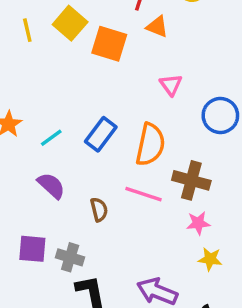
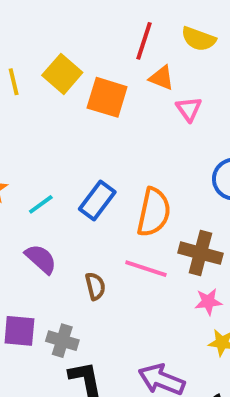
pink triangle: (171, 85) -> (189, 109), moved

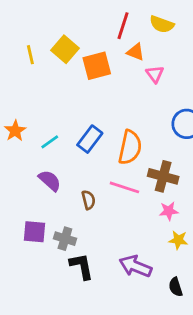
orange square: (107, 97) -> (97, 66), turned -32

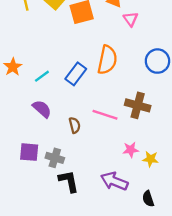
orange semicircle: (130, 147) -> (107, 60), moved
pink star: (169, 211) -> (131, 150), moved

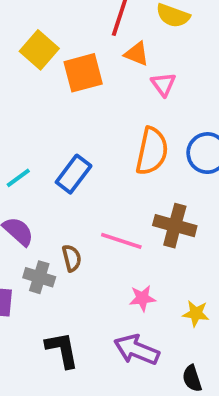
orange semicircle: (107, 60) -> (152, 151), moved
pink star: (131, 150) -> (142, 298), moved
gray cross: (55, 158) -> (39, 277), moved

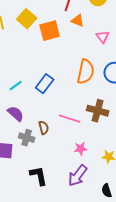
pink triangle: (163, 84) -> (103, 37), moved
purple arrow: (137, 350) -> (78, 176), turned -75

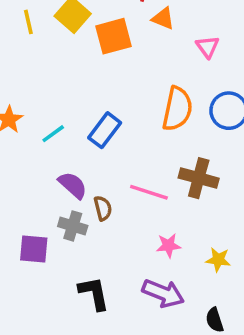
purple semicircle: (16, 114) -> (73, 185), moved
purple arrow: (78, 176) -> (163, 293), turned -105

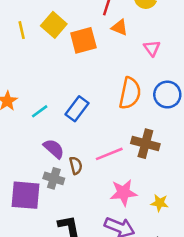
pink line: (149, 192) -> (109, 154), turned -40
pink star: (168, 245) -> (123, 193), size x1.5
purple square: (34, 249) -> (25, 195), size x1.4

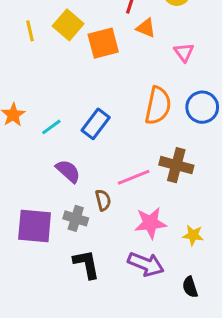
brown semicircle: (76, 165) -> (103, 200), moved
gray cross: (54, 178) -> (76, 218), moved

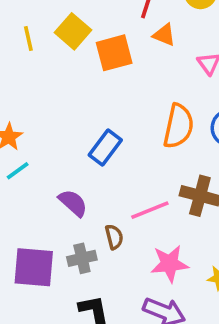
cyan line: (51, 127) -> (18, 171), moved
gray cross: (76, 218) -> (82, 258), turned -30

